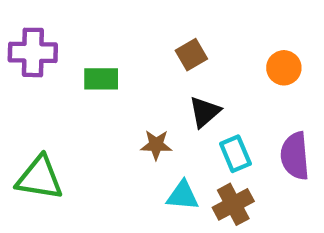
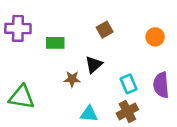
black triangle: (205, 112) -> (94, 65), moved
brown star: (156, 145) -> (72, 79), moved
cyan triangle: (183, 196) -> (89, 114), moved

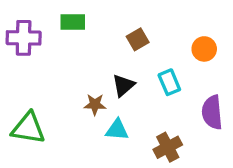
green rectangle: (55, 43) -> (73, 22), moved
cyan rectangle: (129, 84) -> (169, 82), moved
cyan triangle: (89, 114) -> (117, 130), moved

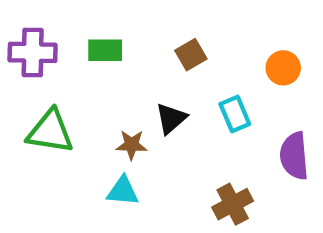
green rectangle: (73, 22) -> (105, 50), moved
green triangle: (28, 128) -> (50, 132), moved
cyan triangle: (117, 130) -> (123, 191), moved

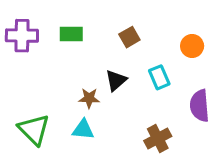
green triangle: (50, 132) -> (34, 130), moved, turned 36

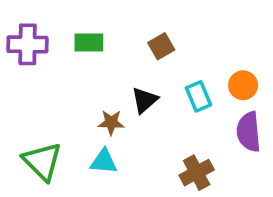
orange circle: (192, 46) -> (243, 85), moved

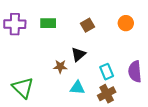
orange circle: (243, 85) -> (126, 23), moved
cyan rectangle: (198, 96) -> (107, 72), moved
cyan triangle: (104, 161) -> (77, 88), moved

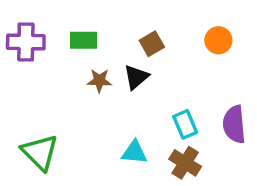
black triangle: (78, 54) -> (136, 77), moved
brown star: (60, 66) -> (99, 81), moved
brown cross: (107, 94) -> (185, 163), turned -30

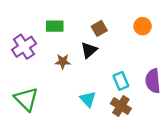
purple cross: (26, 42) -> (24, 47), moved, turned -35
brown star: (99, 81) -> (63, 62), moved
cyan triangle: (134, 152) -> (88, 99), turned 42

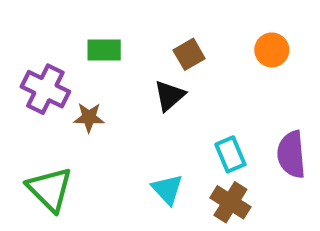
purple cross: (24, 47) -> (45, 89), turned -30
brown star: (63, 62) -> (89, 117), moved

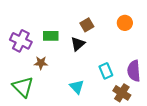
green rectangle: (104, 50) -> (51, 36), moved
brown star: (89, 117) -> (41, 63), moved
brown cross: (230, 202) -> (122, 93), moved

